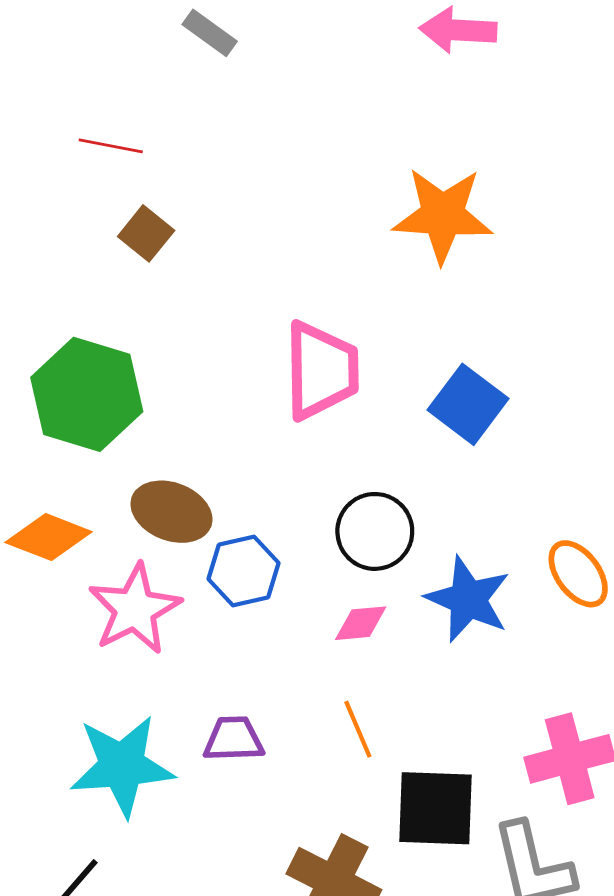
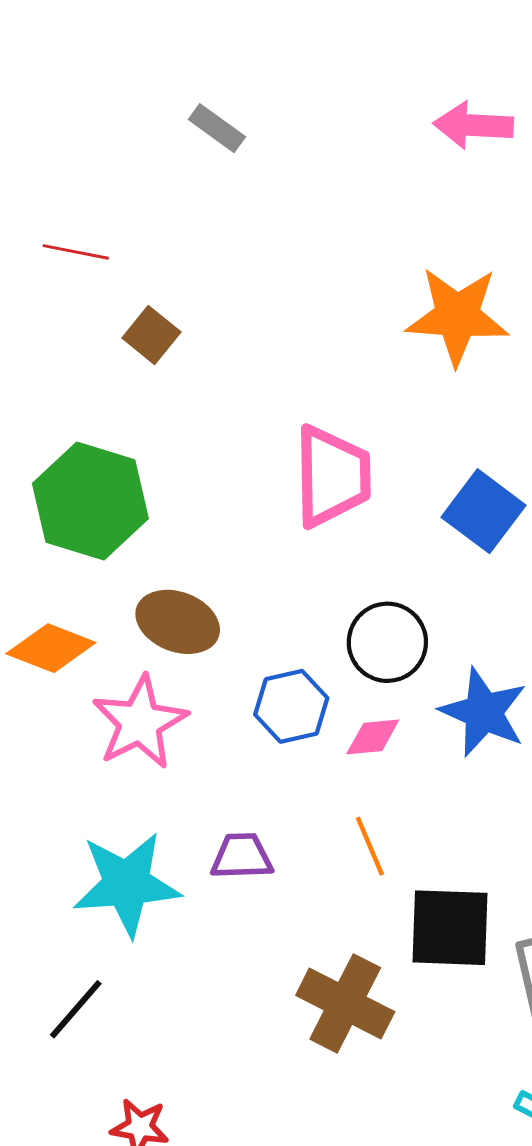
red line: (111, 146) -> (76, 252), moved
blue hexagon: (243, 571) -> (291, 706), moved

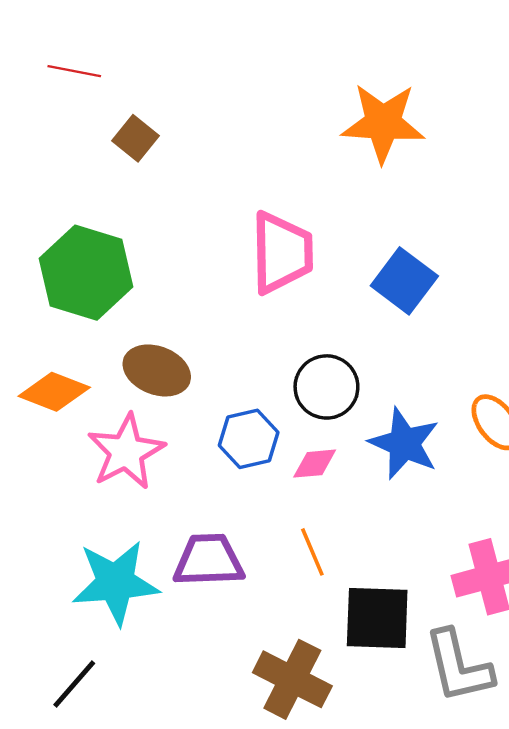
purple trapezoid: (242, 856) -> (209, 560), size x1.4

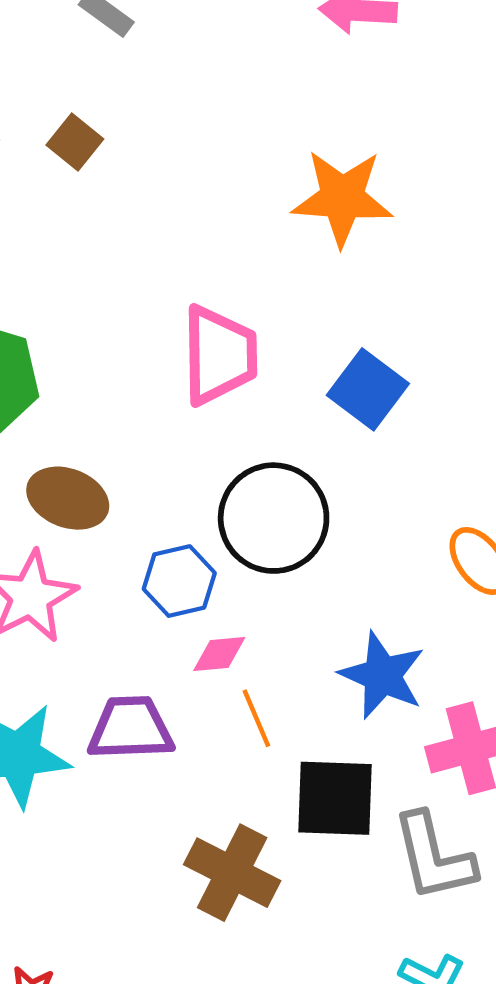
brown square: (136, 138) -> (75, 142), moved
black circle: (326, 387) -> (274, 518), size x1.4
blue star: (404, 444) -> (382, 675), moved
pink diamond: (315, 464) -> (219, 654), moved

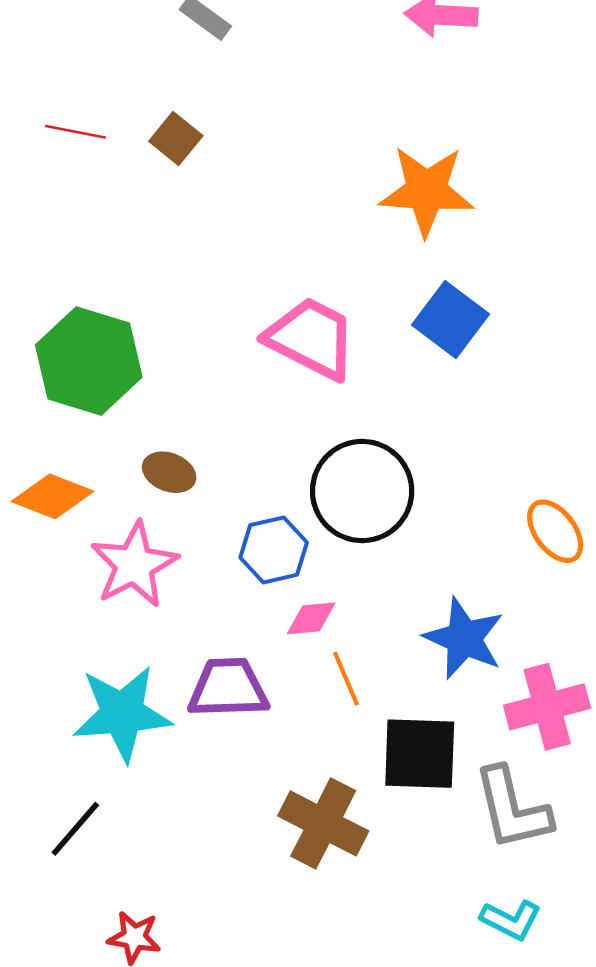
pink trapezoid: (219, 355) -> (311, 338), turned -62
blue square: (368, 389) -> (451, 319), moved
brown ellipse: (68, 498) -> (169, 472), size x0.7

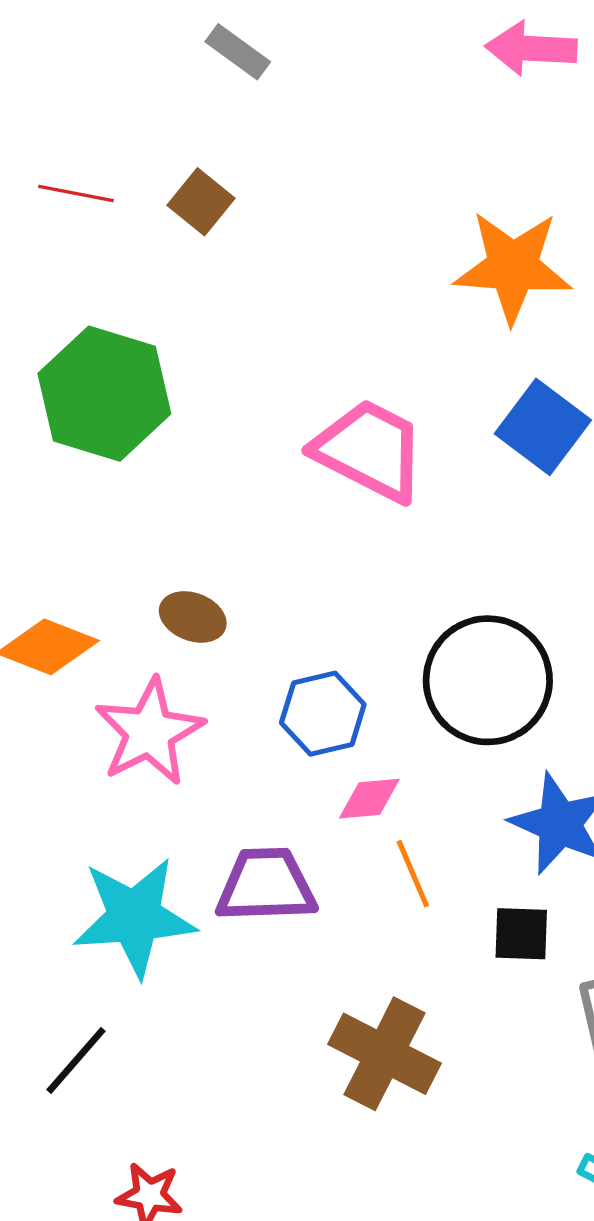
green hexagon: (89, 361) -> (104, 394), moved
black circle: (362, 491) -> (488, 680), moved
black square: (420, 754) -> (521, 934), moved, size x0.6

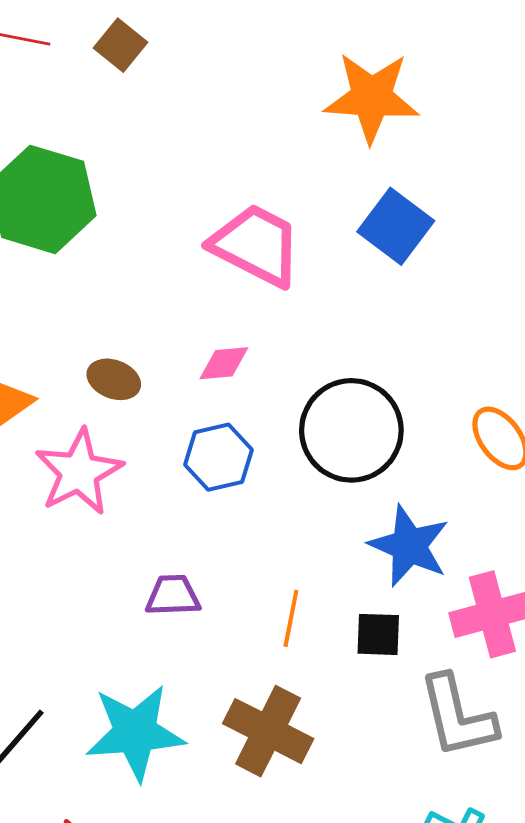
pink diamond: (369, 799) -> (224, 363), moved
orange line: (413, 874) -> (291, 618), moved, turned 34
purple trapezoid: (266, 885) -> (173, 595), size x0.7
cyan star: (134, 917) -> (135, 732), moved

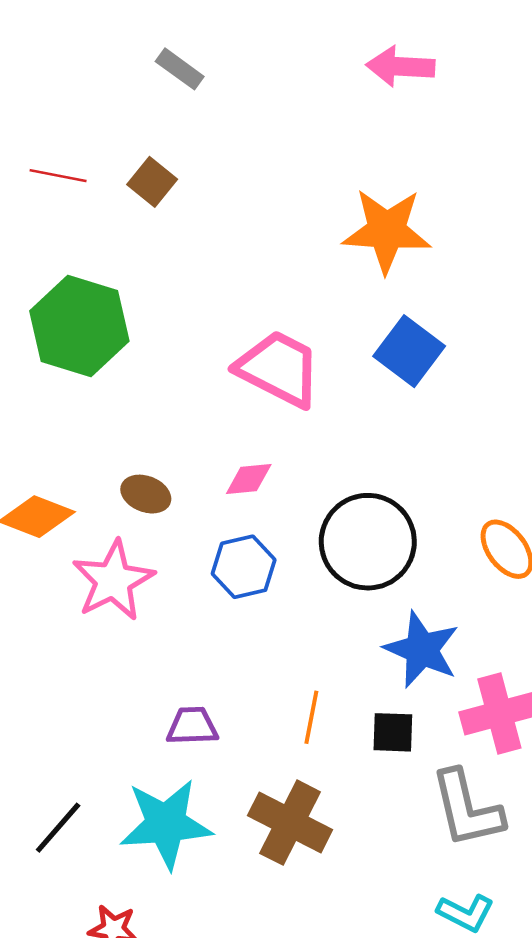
purple trapezoid: (173, 595) -> (192, 726), moved

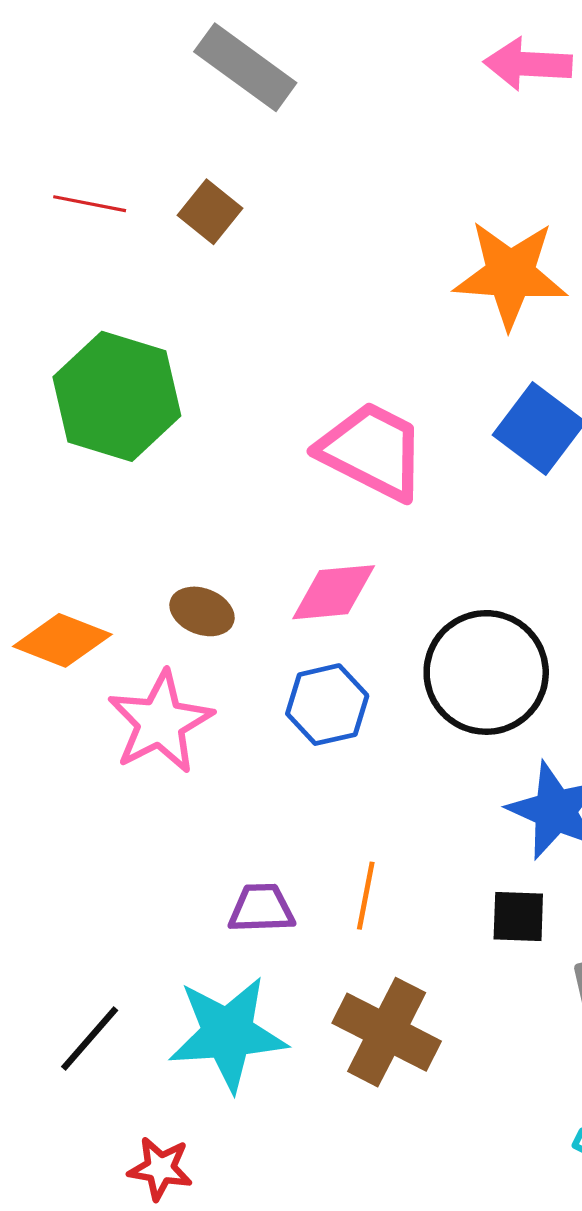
gray rectangle: (180, 69) -> (245, 67), size x1.6
pink diamond: (249, 479) -> (334, 592), size x1.4
orange line: (311, 717) -> (366, 896), moved

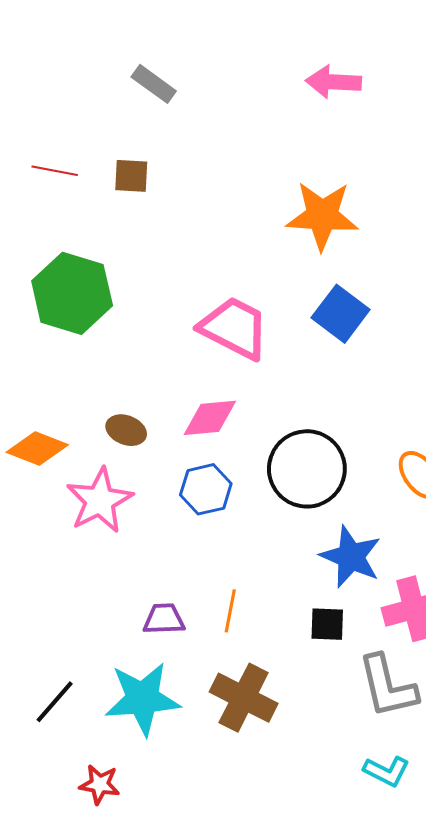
gray rectangle: (245, 67) -> (154, 84), size x0.7
brown square: (210, 212) -> (131, 176), turned -36

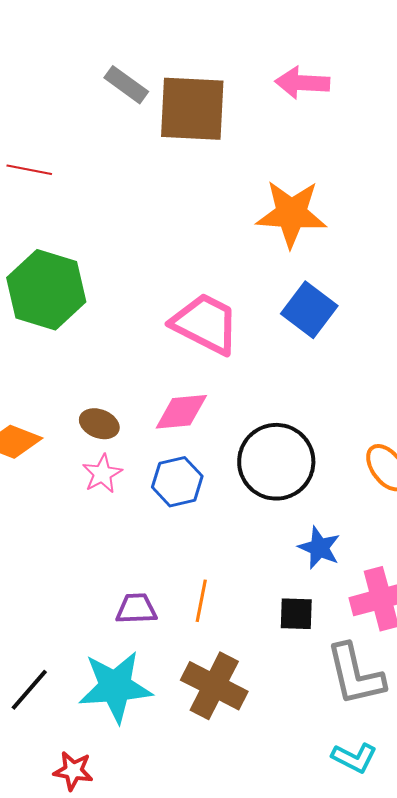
brown square: (131, 176) -> (192, 109), moved, size x2.0
pink star: (100, 501) -> (102, 474), moved, size x0.6
blue star: (351, 557) -> (319, 548), size x0.7

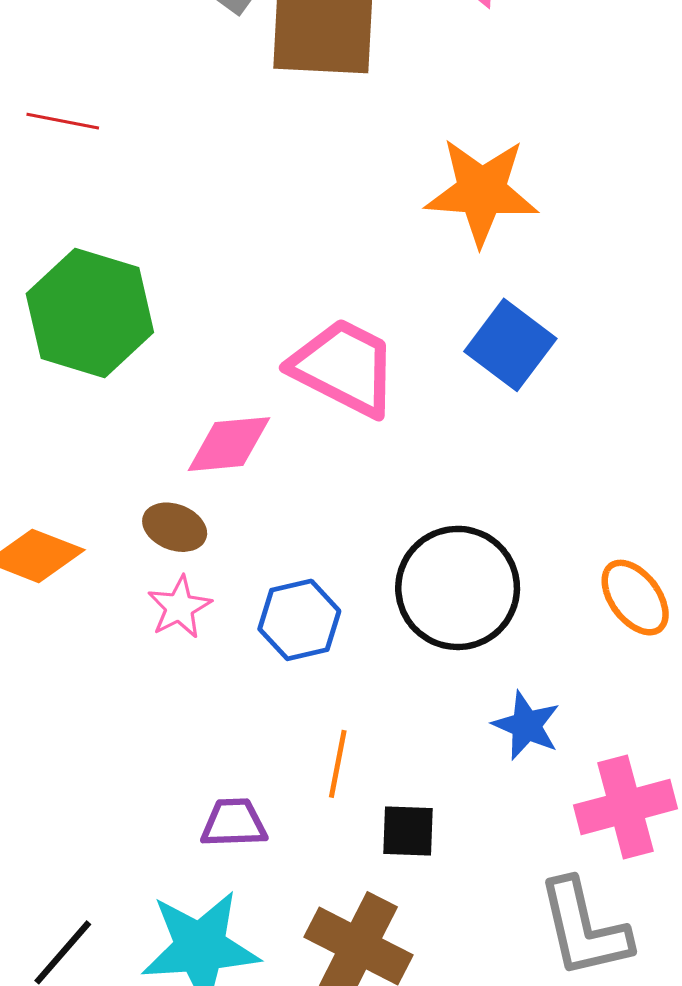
pink diamond: (181, 412) -> (229, 444), moved
orange line: (201, 601) -> (338, 764), moved
black square: (296, 614) -> (408, 831), moved

